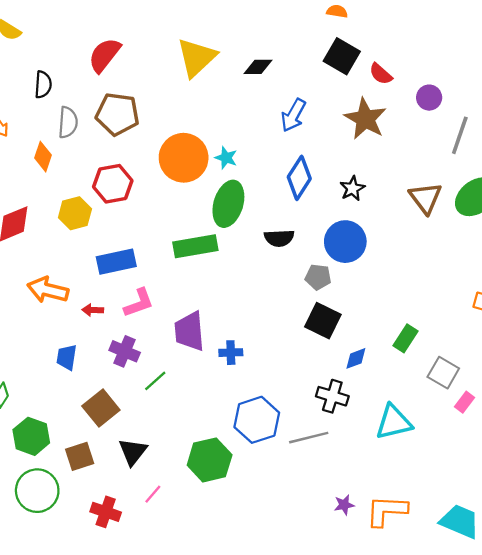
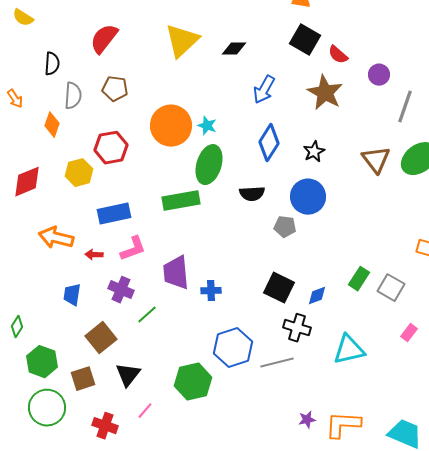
brown pentagon: (117, 114) -> (115, 89), size x0.7
black square: (323, 321) -> (279, 288), moved
gray square: (443, 373) -> (391, 288), moved

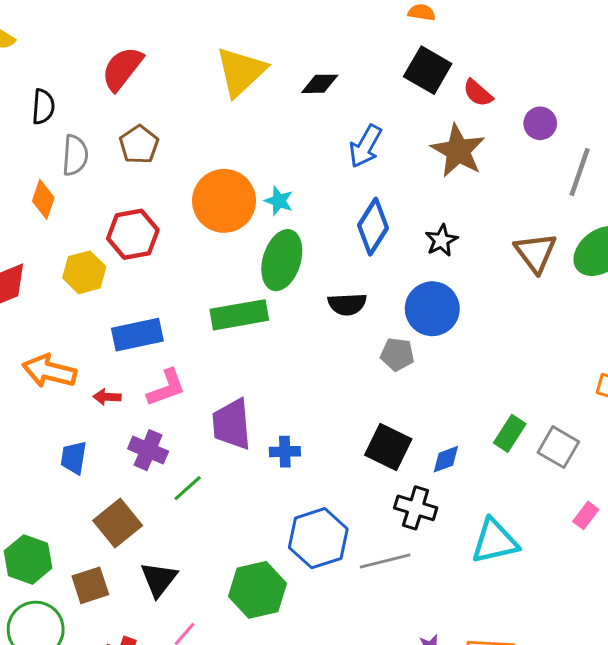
brown pentagon: (115, 89) -> (139, 145), turned 30

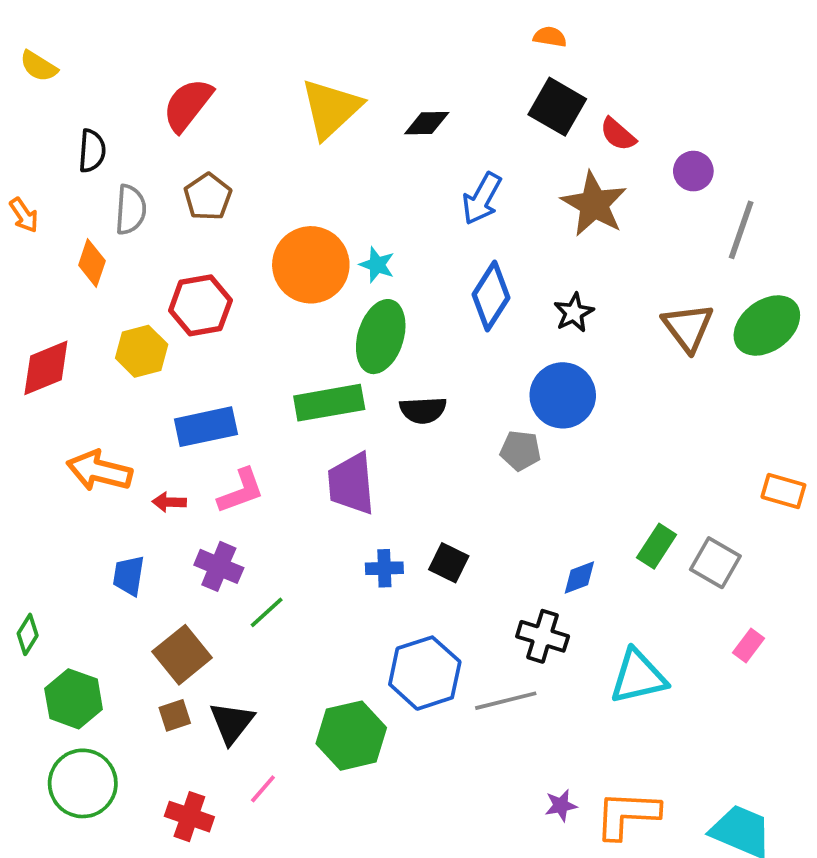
black semicircle: (347, 304) -> (423, 410), moved
purple trapezoid: (232, 424) -> (351, 484), moved
black square: (388, 447) -> (449, 563), moved, size x0.7
brown square: (90, 585) -> (175, 715), moved, size x0.7

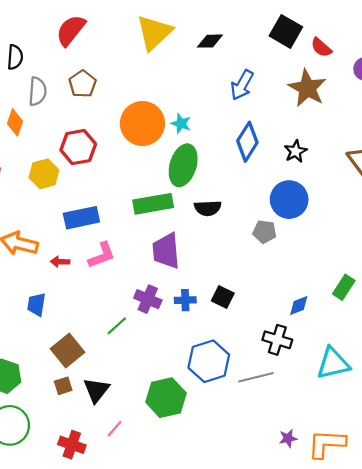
purple cross: (219, 566) -> (148, 299), moved

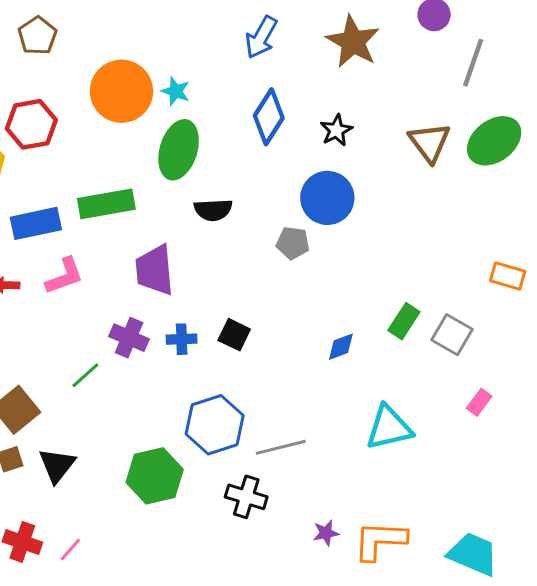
green rectangle: (153, 204) -> (106, 204), moved
black cross: (277, 340) -> (246, 497), moved
pink line: (115, 429) -> (70, 549), moved

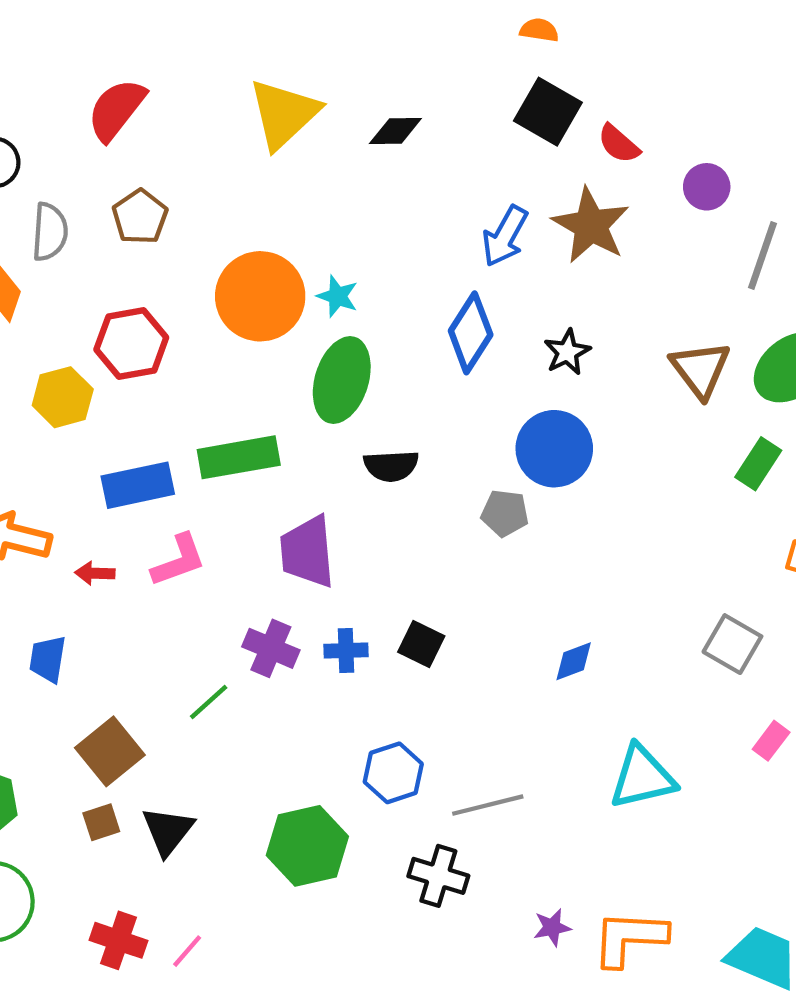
blue arrow: (261, 37) -> (505, 236), moved
green rectangle: (404, 321) -> (758, 464), moved
blue hexagon: (215, 425) -> (393, 773), size x0.7

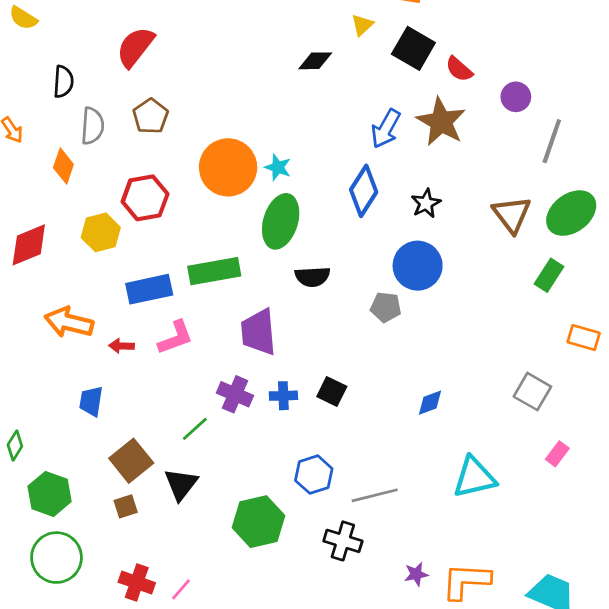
yellow triangle: (284, 114) -> (362, 25), moved, size x0.5
black triangle: (168, 831) -> (181, 484), moved

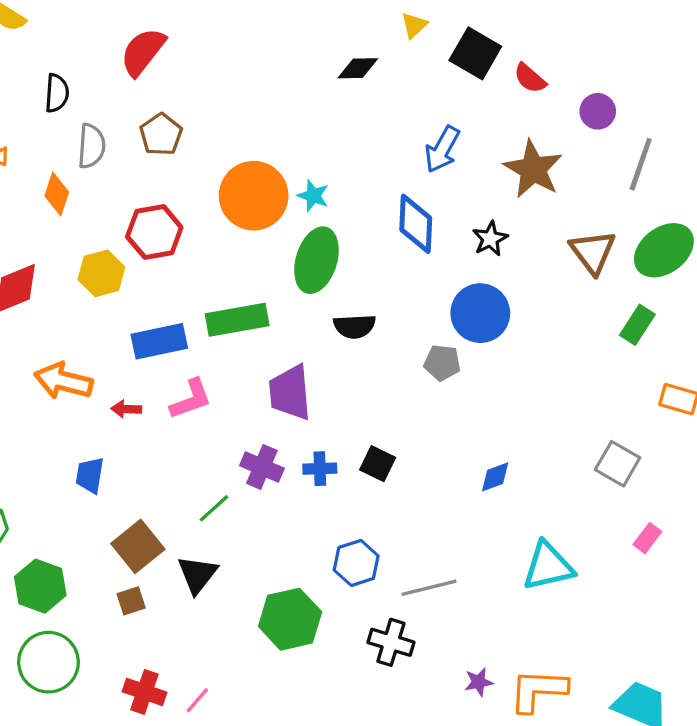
brown star: (441, 122) -> (533, 169), moved
blue diamond: (364, 191) -> (416, 224), turned -30

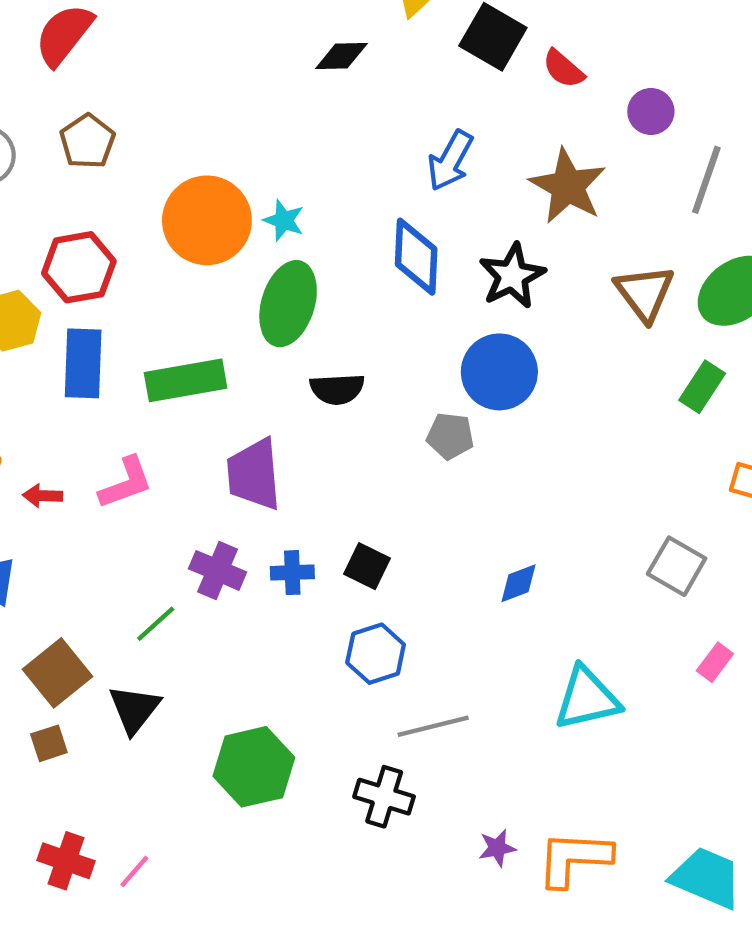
black star: (490, 239) -> (512, 276), size x1.4
blue rectangle: (159, 341) -> (83, 363), moved, turned -76
blue hexagon: (356, 563) -> (376, 654), moved

